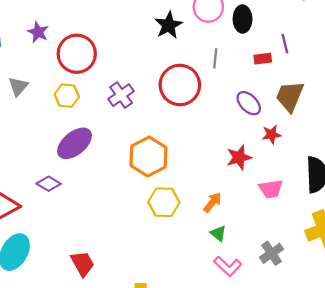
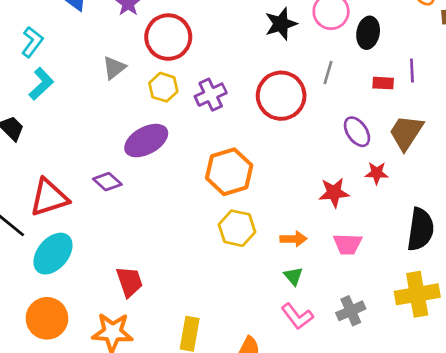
gray triangle: (18, 86) -> (114, 68), moved
yellow hexagon: (67, 96) -> (163, 87), moved
pink trapezoid: (271, 189) -> (348, 244), moved
orange arrow: (212, 202) -> (293, 239), turned 40

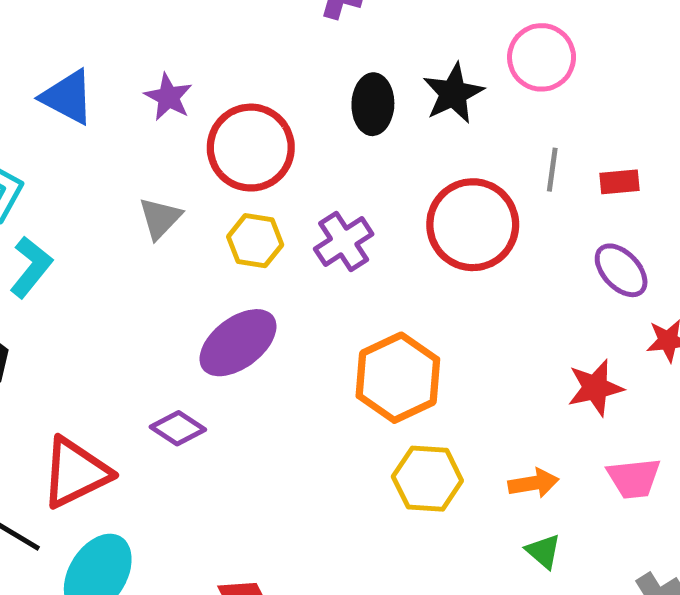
black ellipse: (368, 33) -> (373, 104), moved
red rectangle: (383, 83) -> (619, 182), moved

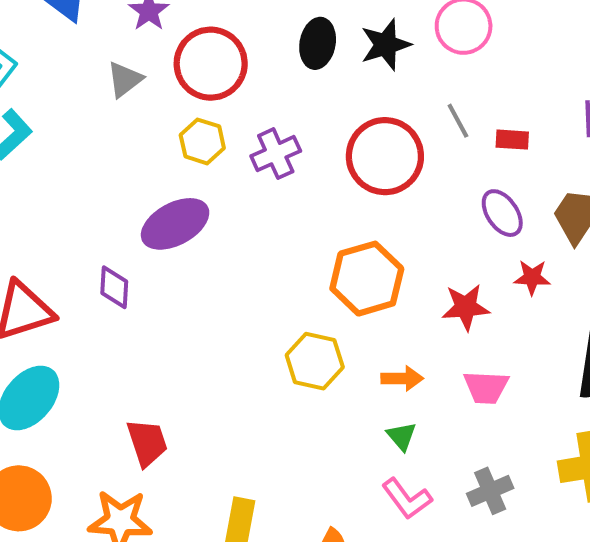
gray line: (552, 170) -> (458, 121), turned -45
gray triangle: (160, 218) -> (125, 79), moved
orange hexagon: (398, 378) -> (367, 279), moved
purple diamond: (178, 428) -> (114, 287), turned 51

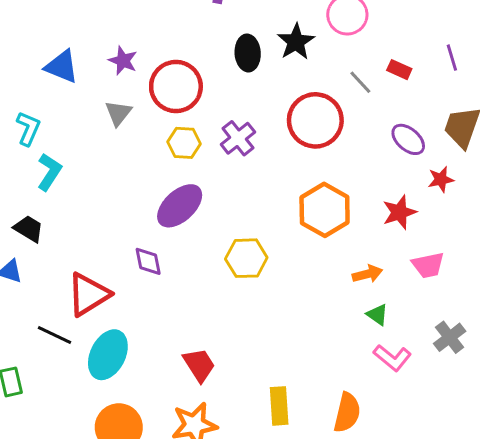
red rectangle: (512, 140) -> (399, 70), moved, turned 35
yellow hexagon: (315, 361) -> (246, 258), moved

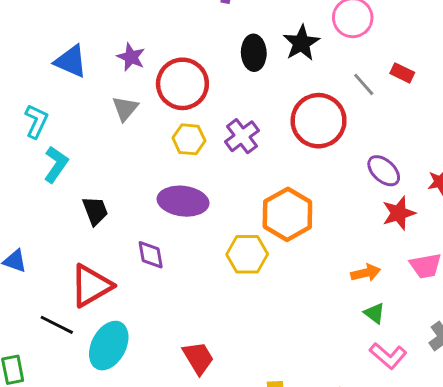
purple ellipse: (408, 139) -> (384, 171), moved
purple ellipse: (180, 206) -> (183, 201), turned 48
orange hexagon: (325, 210) -> (287, 214), moved
black trapezoid: (29, 229) -> (95, 211), moved, turned 36

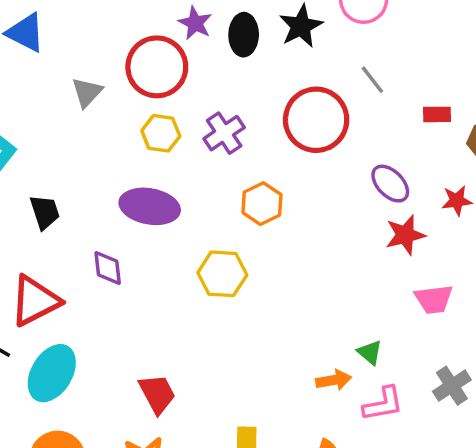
purple star: (131, 57) -> (195, 23), moved
red rectangle: (402, 73) -> (437, 114), moved, turned -30
orange hexagon: (287, 214) -> (262, 204), moved, size x0.7
orange arrow: (366, 273) -> (334, 380), moved
pink L-shape: (388, 356) -> (383, 404), turned -54

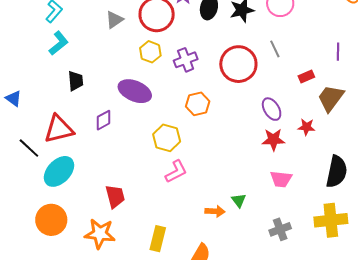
red rectangle: (437, 114) -> (306, 77), turned -35
purple diamond: (108, 268) -> (103, 120), turned 55
pink L-shape: (383, 404) -> (176, 172), moved, turned -30

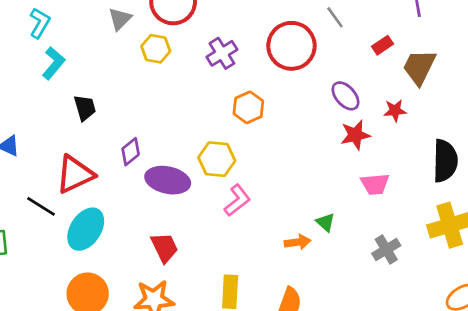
yellow hexagon: (150, 52) -> (156, 49), moved
purple ellipse: (135, 91) -> (168, 180), moved

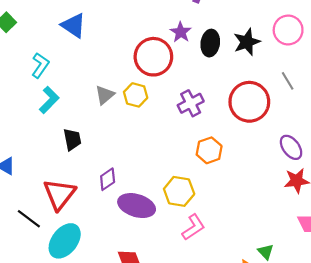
gray triangle: (120, 19) -> (105, 95), moved
red triangle: (75, 174) -> (59, 194), turned -32

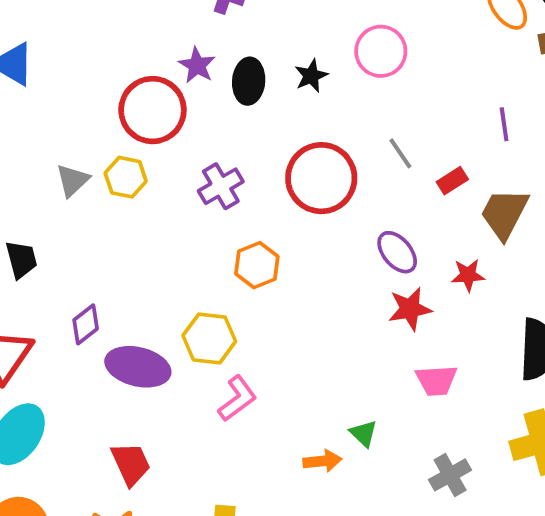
black star: (247, 42) -> (311, 76), size x0.7
gray line: (288, 81) -> (400, 153), moved

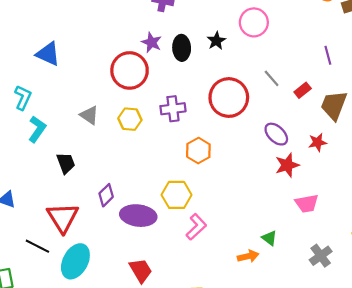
yellow hexagon: (126, 177) -> (130, 119), moved
gray triangle: (73, 180) -> (89, 115), turned -36
purple cross: (221, 186) -> (173, 109), turned 30

